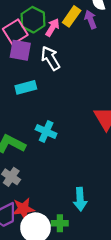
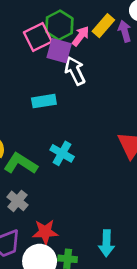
purple square: (20, 50) -> (59, 51), moved
cyan arrow: (80, 199) -> (106, 243), moved
red star: (23, 209) -> (45, 232), moved

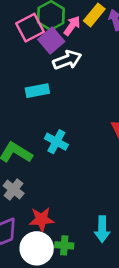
purple square: (59, 51) -> (51, 40), turned 35
white arrow: (75, 71) -> (67, 60), turned 96

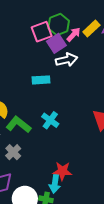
red star: (42, 219) -> (62, 171), moved
cyan arrow: (102, 229) -> (55, 183), moved

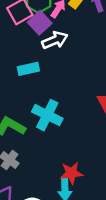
cyan cross: (50, 120) -> (47, 115), size x1.4

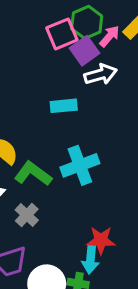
cyan cross: (47, 115) -> (80, 165), turned 36

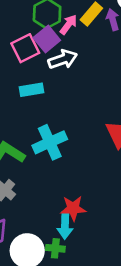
pink square: (62, 34) -> (25, 48), moved

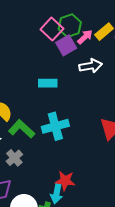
pink square: (25, 48) -> (52, 29), moved, turned -30
white arrow: (63, 59) -> (91, 66), moved

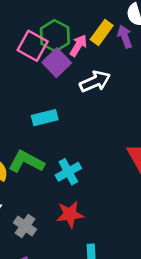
cyan cross: (55, 126) -> (68, 172), size x0.7
green L-shape: (22, 129) -> (26, 162), moved
red star: (65, 181) -> (70, 214), moved

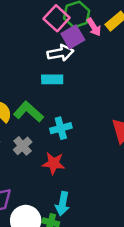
pink arrow: (78, 45) -> (94, 27), turned 102
white arrow: (95, 81) -> (60, 53), moved
gray cross: (25, 226) -> (23, 146), moved

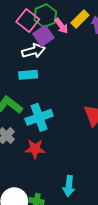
cyan cross: (61, 128) -> (39, 117), size x1.4
cyan arrow: (62, 204) -> (69, 186), moved

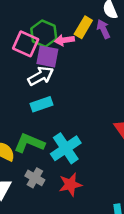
pink arrow: (61, 26) -> (64, 40), turned 133
purple square: (43, 36) -> (47, 56), turned -30

